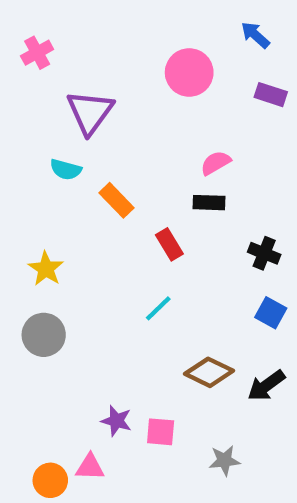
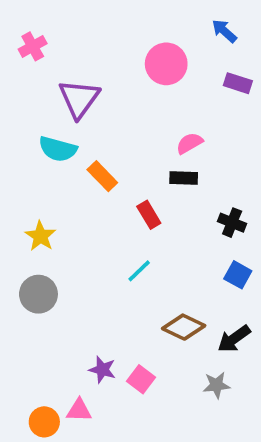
cyan semicircle: (66, 169) -> (58, 149), size x1.4
pink square: (161, 432) -> (141, 379), turned 32
gray star: (224, 460) -> (217, 385), moved

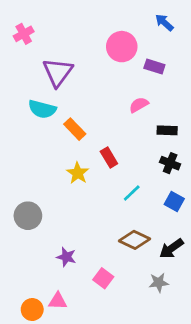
purple rectangle: (238, 83) -> (154, 67), moved
black rectangle: (184, 178) -> (167, 130), moved
yellow star: (40, 236) -> (78, 173), moved
cyan line: (139, 271) -> (132, 193), moved
purple star: (102, 370) -> (66, 257), moved

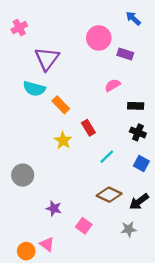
pink triangle: (58, 301) -> (47, 244), turned 35

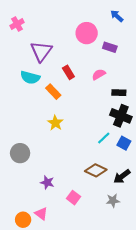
red rectangle: (88, 128) -> (68, 72), moved
black cross: (138, 132) -> (121, 116), size x1.5
cyan line: (107, 157) -> (104, 138), moved

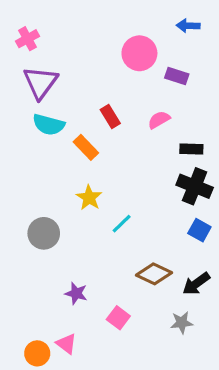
blue arrow: (117, 16) -> (188, 26), turned -40
purple triangle: (41, 51) -> (40, 82), moved
cyan line: (104, 138) -> (122, 224), moved
gray circle: (20, 153) -> (44, 233), moved

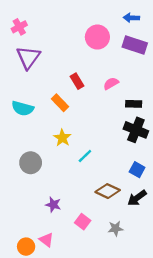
purple rectangle: (177, 76) -> (135, 45), moved, size x1.5
cyan semicircle: (49, 125) -> (23, 108), moved
blue square: (199, 230) -> (137, 170), moved
gray star: (182, 323) -> (116, 228), moved

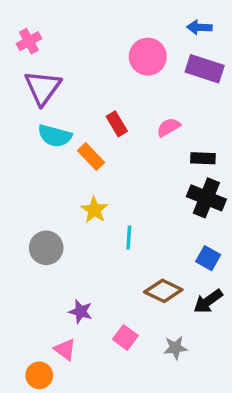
cyan semicircle: (23, 108) -> (55, 136), moved
cyan line: (85, 156) -> (129, 238), turned -42
pink triangle: (46, 240) -> (65, 349), moved

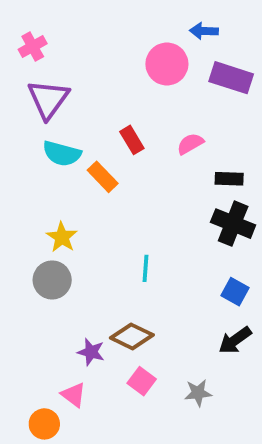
blue arrow: (199, 27) -> (204, 31), moved
yellow star: (94, 210) -> (62, 237), moved
brown diamond: (163, 291) -> (132, 336), moved

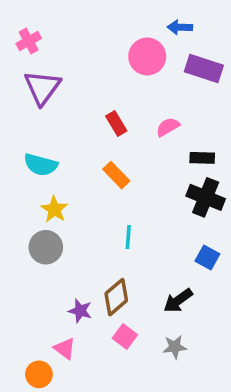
cyan semicircle: (62, 154) -> (41, 165), moved
orange rectangle: (103, 177) -> (116, 175), moved
brown diamond: (132, 336) -> (116, 297), turned -66
black arrow: (235, 340) -> (178, 300), moved

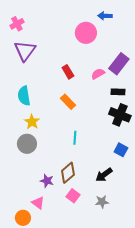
purple rectangle: (204, 69) -> (119, 64), moved, turned -70
cyan semicircle: (41, 165) -> (24, 96), turned 66

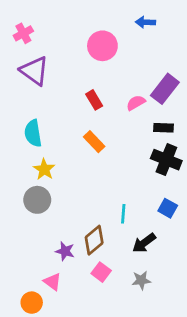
pink circle: (86, 33) -> (102, 46), moved
purple triangle: (25, 51) -> (34, 71), turned -30
cyan line: (75, 138) -> (123, 214), moved

